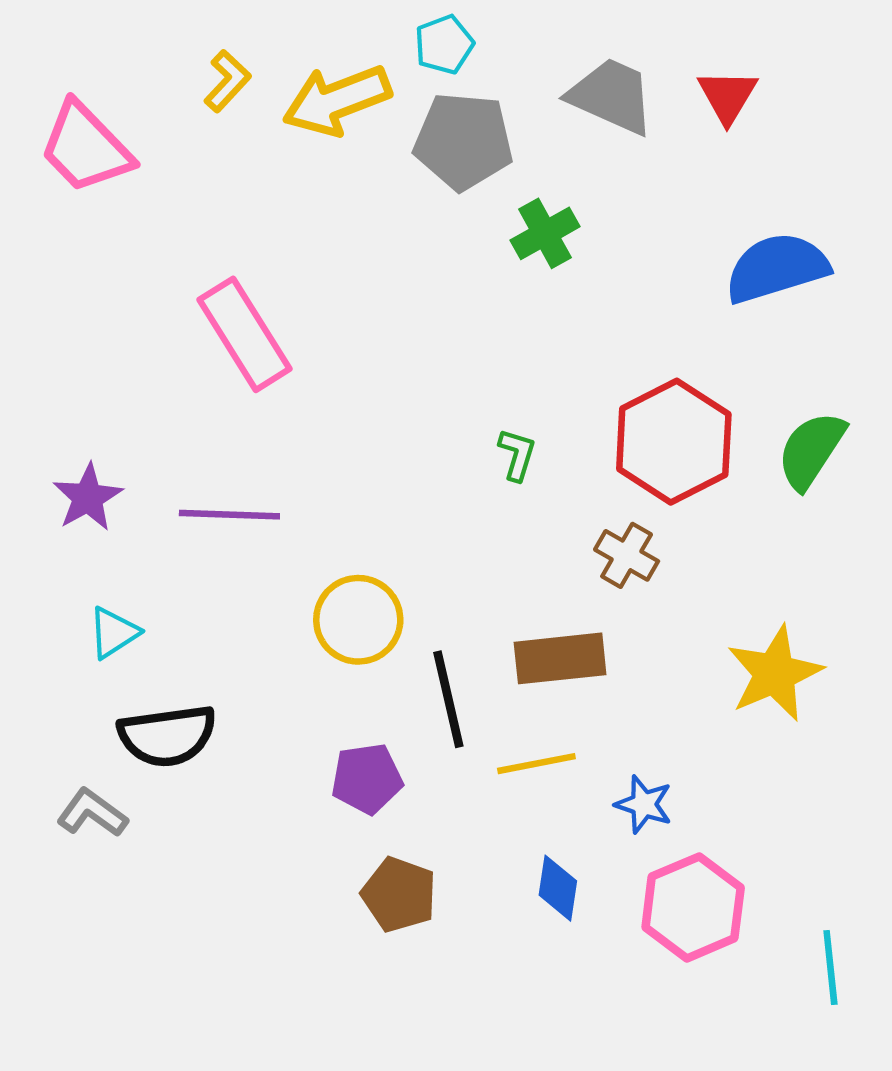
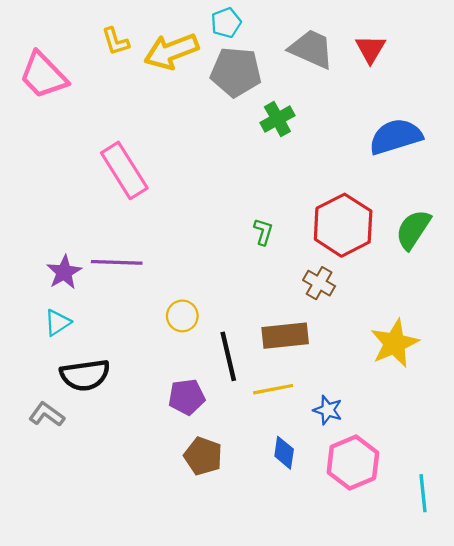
yellow L-shape: (227, 81) -> (116, 41), turned 120
purple star: (88, 497) -> (64, 272), moved
yellow circle: (358, 620) -> (182, 316), size x0.7

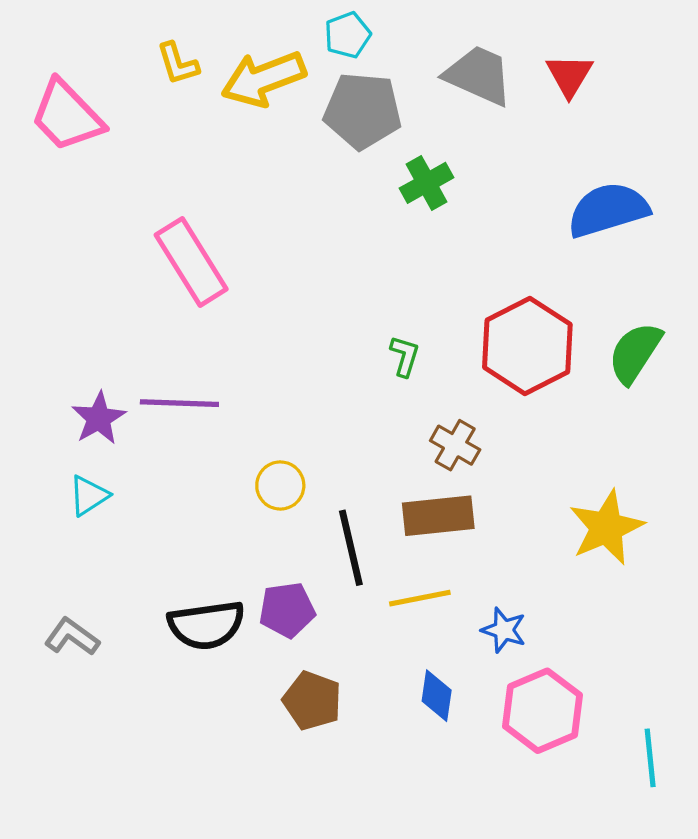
brown cross: (319, 283) -> (455, 445), moved
black semicircle: (85, 375) -> (206, 625), moved

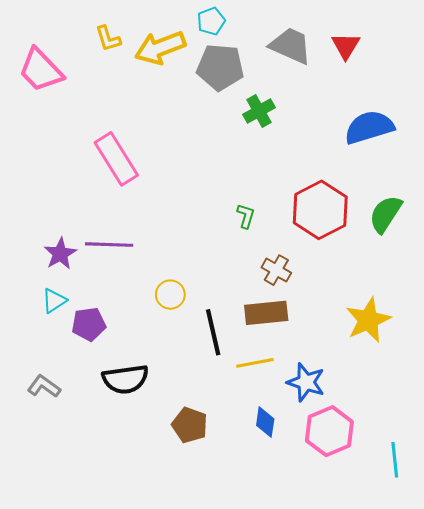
purple pentagon: (287, 610) -> (89, 324), moved
blue star: (504, 630) -> (306, 382), size x1.4

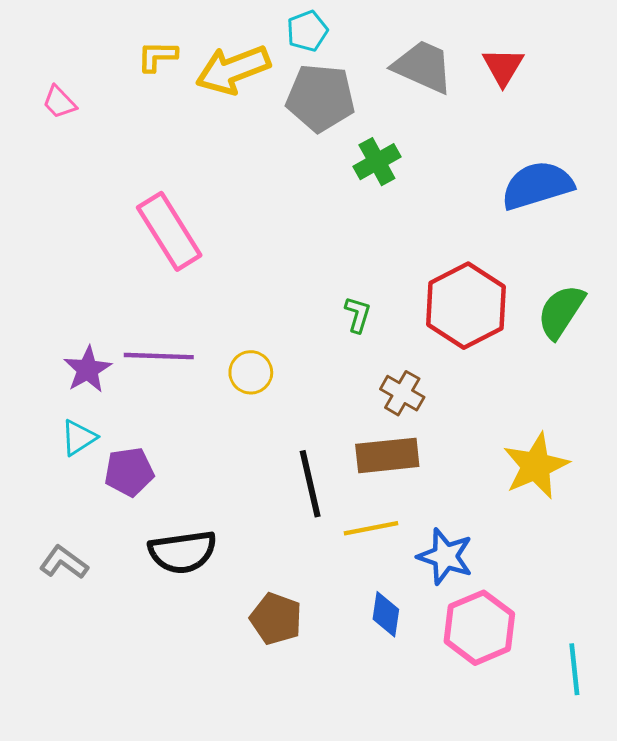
yellow L-shape: (108, 39) -> (157, 56), turned 108
pink trapezoid: (41, 70) -> (59, 102), size x0.5
yellow circle: (170, 295) -> (251, 372), moved

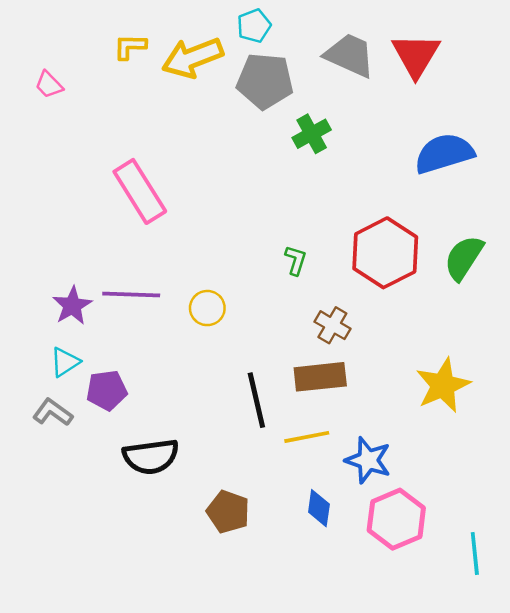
red triangle: (503, 67) -> (416, 55), size x1.4
gray L-shape: (64, 562) -> (53, 412), moved

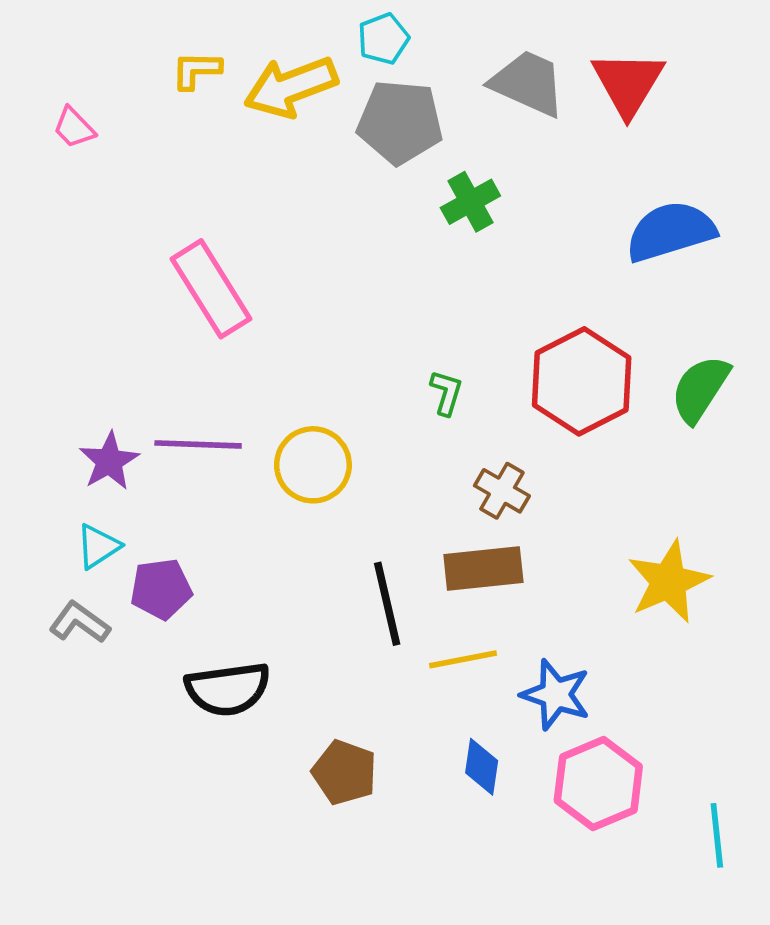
yellow circle: (207, 308) -> (313, 465), size x1.4

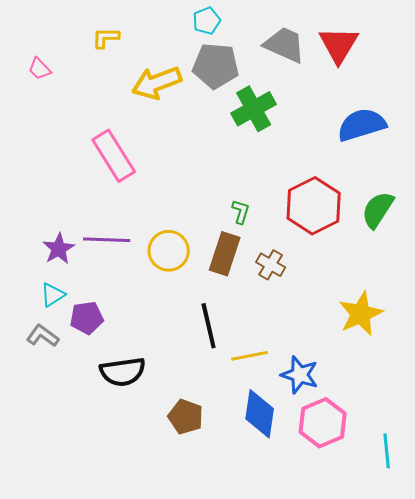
yellow arrow: (291, 87) -> (157, 83), moved
green cross: (470, 202) -> (254, 109), size x1.4
brown rectangle: (483, 569) -> (225, 254), moved, turned -66
blue diamond: (482, 767) -> (260, 414), size x1.6

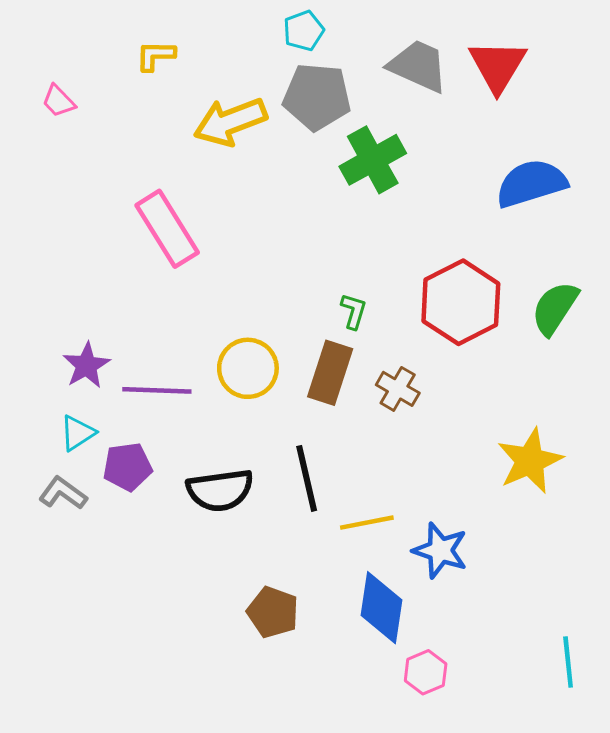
purple line: (107, 240) -> (157, 390), moved
black semicircle: (123, 372) -> (220, 490), moved
pink hexagon: (323, 423) -> (426, 672), moved, size x0.6

